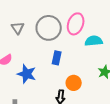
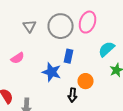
cyan semicircle: (94, 41) -> (106, 49), moved, turned -36
blue star: (27, 74) -> (52, 72), moved

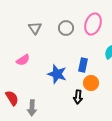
gray circle: (60, 26) -> (66, 28), size x0.6
blue rectangle: (68, 56) -> (83, 65), moved

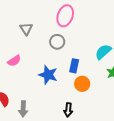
pink ellipse: (93, 24) -> (65, 16), moved
gray circle: (66, 28) -> (57, 42), moved
black arrow: (78, 97) -> (68, 110), moved

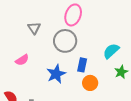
gray circle: (57, 42) -> (65, 41), size x1.5
blue star: (48, 75) -> (56, 74), turned 30

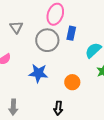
blue rectangle: (82, 65) -> (71, 33), moved
blue star: (56, 74) -> (38, 73), turned 30

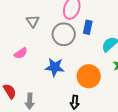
orange circle: (72, 82) -> (89, 76), size x1.5

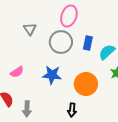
blue rectangle: (88, 27) -> (88, 43), moved
pink semicircle: (21, 53) -> (17, 72), moved

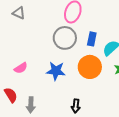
gray triangle: (30, 29) -> (19, 13), moved, turned -32
orange circle: (86, 84) -> (90, 67), moved

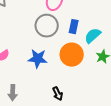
black arrow: (76, 106) -> (58, 94), turned -32

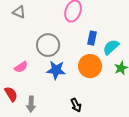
gray circle: (47, 26) -> (48, 45), moved

